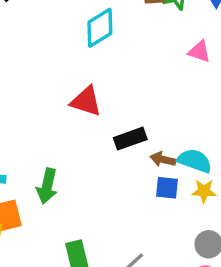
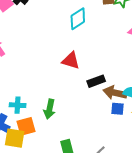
brown arrow: (163, 159) -> (115, 93), size x1.6

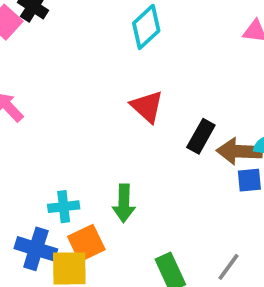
red triangle: (71, 61) -> (147, 107), turned 36
black rectangle: (96, 81) -> (201, 136), turned -30

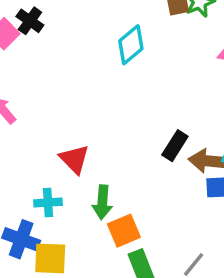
red triangle: (147, 107) -> (74, 159), moved
orange square: (86, 243) -> (124, 231), moved

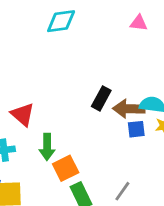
cyan diamond: (131, 45) -> (61, 21), turned 36

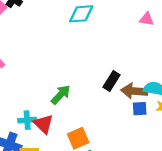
red triangle: (23, 114) -> (43, 124), moved
green arrow: (47, 147) -> (61, 95), moved, turned -140

